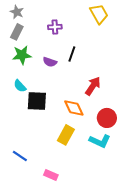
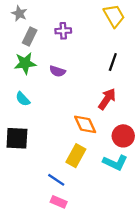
gray rectangle: (17, 32) -> (30, 37), moved
black line: (72, 54) -> (113, 62), moved
black square: (37, 101) -> (17, 138), moved
blue line: (20, 156) -> (56, 180), moved

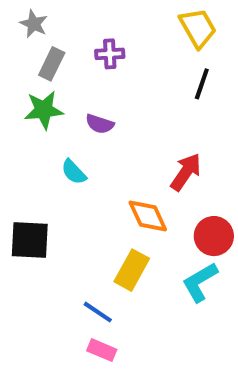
black line: (113, 62) -> (202, 84), moved
cyan semicircle: (23, 99) -> (74, 172), moved
cyan L-shape: (115, 163) -> (200, 282), turned 125

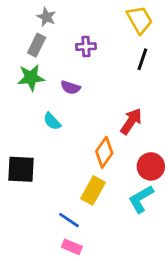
gray star: (34, 24) -> (46, 17), moved
purple cross: (110, 54) -> (86, 47), moved
orange diamond: (148, 216) -> (104, 152), turned 60

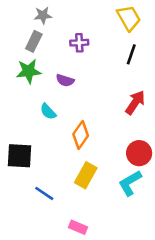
gray star: (46, 17) -> (43, 15), turned -30
red arrow: (131, 121) -> (135, 102), moved
orange diamond: (104, 152) -> (81, 135), moved
blue line: (69, 220) -> (44, 193), moved
pink rectangle: (72, 247) -> (78, 227), moved

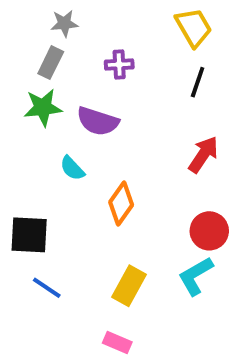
purple semicircle: (65, 80) -> (98, 121), size x1.5
yellow rectangle: (86, 175) -> (129, 286), moved
blue line: (44, 193) -> (47, 288), moved

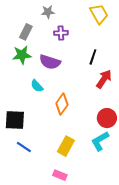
gray star: (64, 23) -> (48, 12), moved
black line: (198, 82) -> (93, 57), moved

